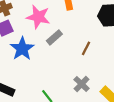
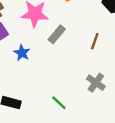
blue star: (22, 49) -> (22, 53), size x0.6

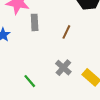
gray rectangle: (57, 34) -> (35, 22), turned -49

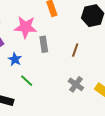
green line: (30, 81) -> (27, 81), moved

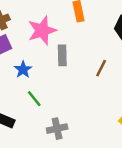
pink star: (26, 27) -> (42, 30), turned -30
gray cross: (76, 84) -> (57, 129), moved, turned 35

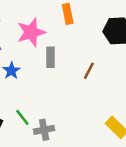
green line: (34, 99) -> (22, 117), moved

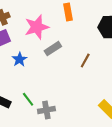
gray rectangle: (51, 57) -> (53, 49), turned 56

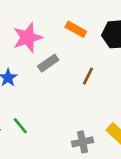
orange rectangle: (68, 12) -> (76, 29), moved, turned -49
gray cross: (46, 110) -> (83, 142), moved

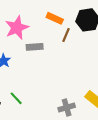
gray rectangle: (48, 63) -> (35, 47), turned 35
brown line: (88, 76) -> (66, 35), moved

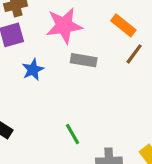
green line: (16, 98) -> (72, 134), moved

